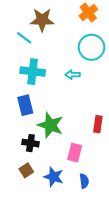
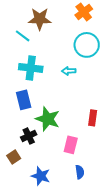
black cross: (30, 143) -> (29, 136), turned -35
brown square: (26, 170) -> (14, 157), moved
blue star: (54, 177) -> (41, 176), moved

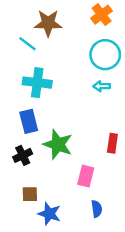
cyan arrow: (69, 71) -> (102, 86), moved
black cross: (29, 136) -> (23, 155), moved
brown square: (14, 157) -> (30, 194), moved, turned 32

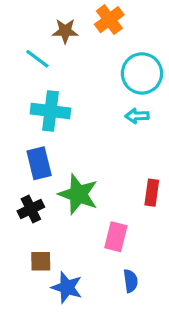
orange cross: (102, 15) -> (109, 20), moved
brown star: (48, 23) -> (65, 31), size x0.7

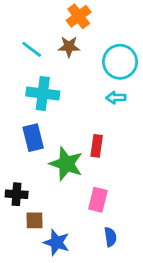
orange cross: (109, 20) -> (79, 16), moved
brown star: (65, 31) -> (69, 47), moved
red rectangle: (152, 193) -> (97, 146), moved
black cross: (31, 209) -> (17, 194), moved, turned 30

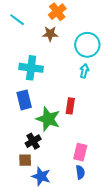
cyan line: (32, 49) -> (17, 20), moved
cyan arrow: (116, 98) -> (84, 71), turned 104
black cross: (17, 194) -> (33, 141), moved, turned -35
pink rectangle: (98, 200) -> (80, 152), moved

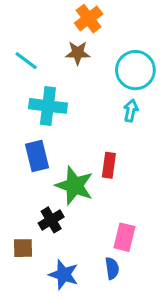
cyan line: (17, 20) -> (26, 61), moved
brown square: (25, 160) -> (23, 248), moved
blue semicircle: (80, 172) -> (112, 268), moved

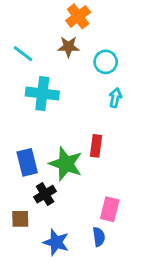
cyan circle: (135, 70) -> (106, 62), moved, size x0.7
blue rectangle: (37, 156) -> (27, 162), moved

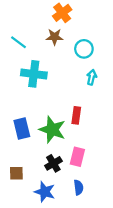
black cross: (45, 194) -> (53, 163), moved
pink rectangle: (110, 209) -> (77, 157), moved

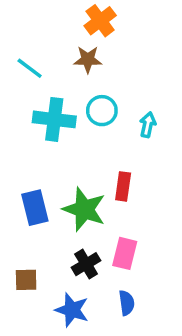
cyan circle: (84, 49) -> (102, 111), moved

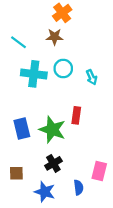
cyan arrow: (148, 125) -> (92, 77), turned 144
pink rectangle: (125, 253) -> (99, 171), moved

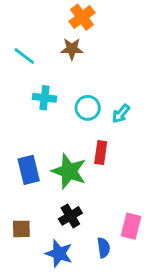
cyan circle: (63, 68) -> (88, 108), moved
cyan cross: (34, 74) -> (44, 98), size x0.7
cyan arrow: (92, 77) -> (121, 114), moved, turned 64

